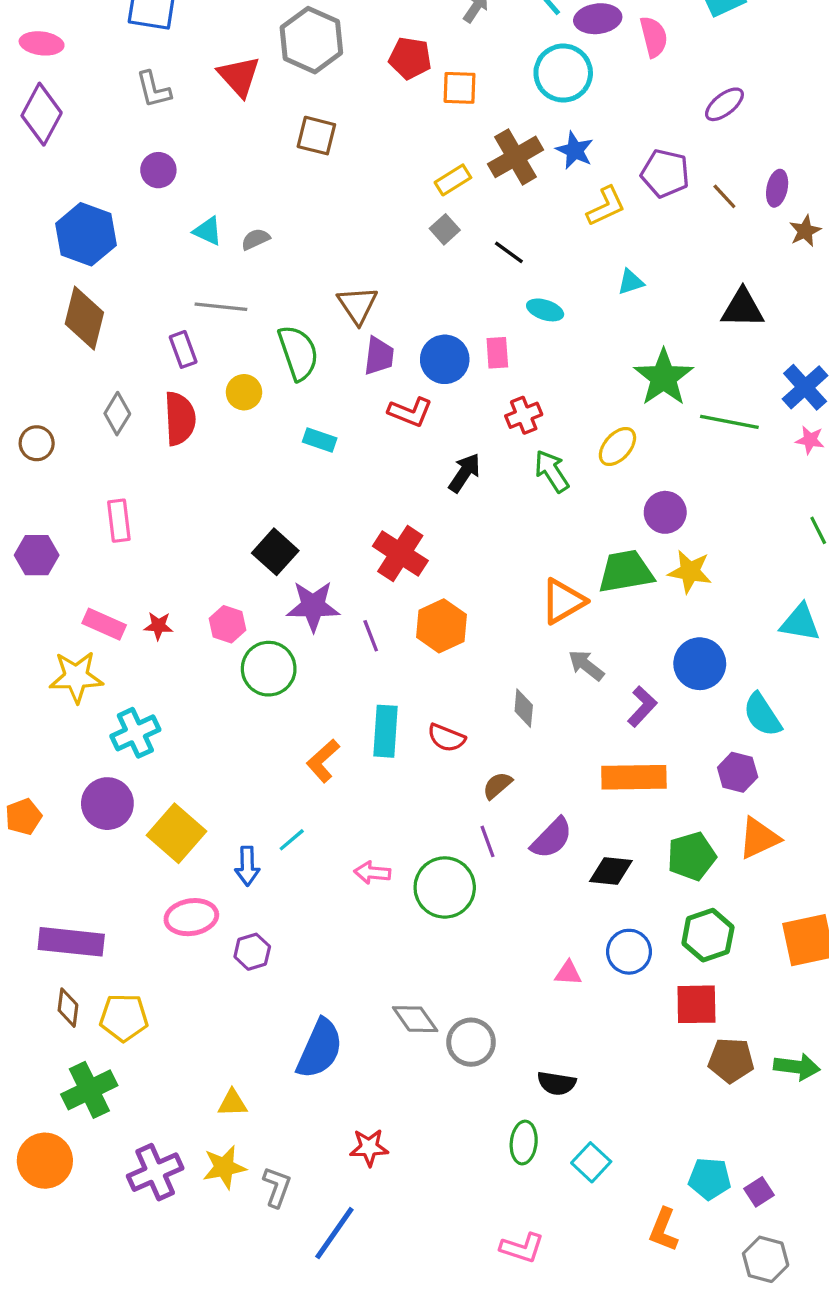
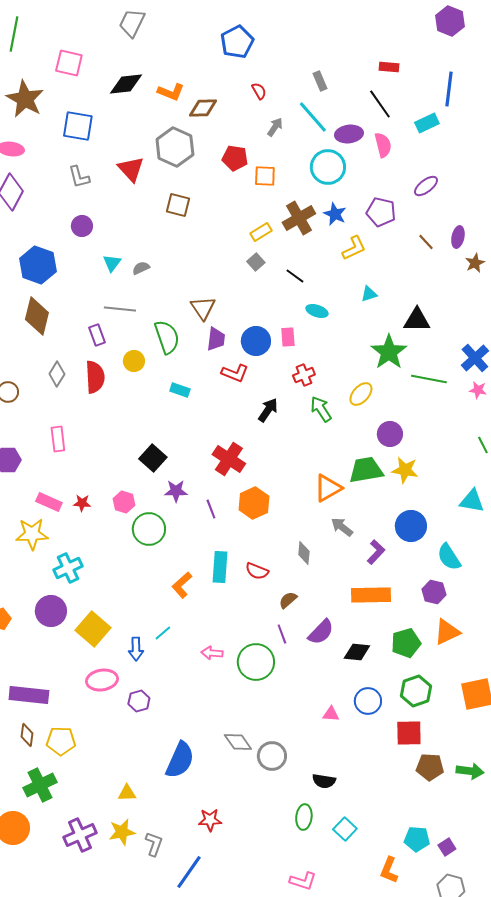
purple pentagon: (665, 173) -> (381, 212), moved
cyan triangle: (208, 231) -> (112, 263), turned 42
black triangle: (743, 308) -> (417, 320), moved
purple star: (313, 606) -> (176, 491), size x0.7

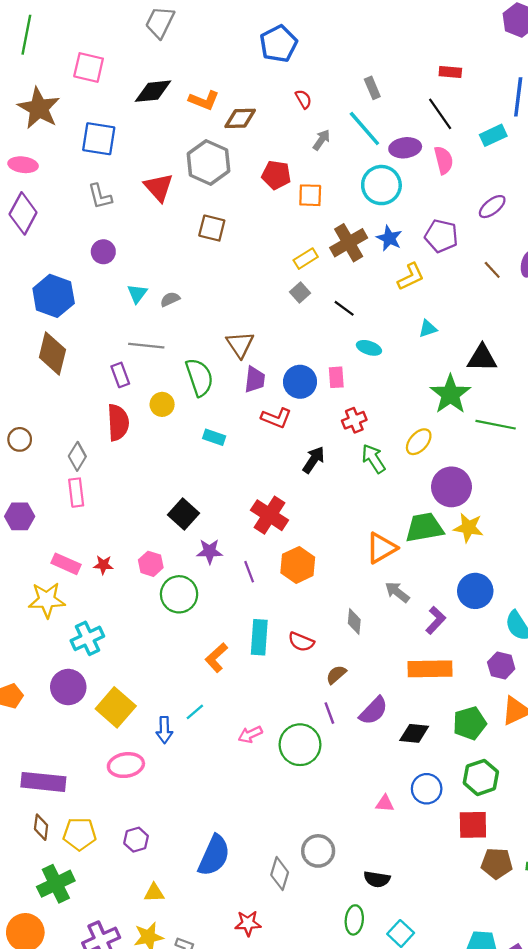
gray diamond: (57, 374) -> (77, 456), moved
purple circle: (390, 434) -> (451, 487), size x1.4
pink arrow: (212, 653) -> (250, 734), turned -30
purple hexagon: (139, 701) -> (136, 840), moved
gray diamond: (238, 742) -> (280, 874), moved, turned 52

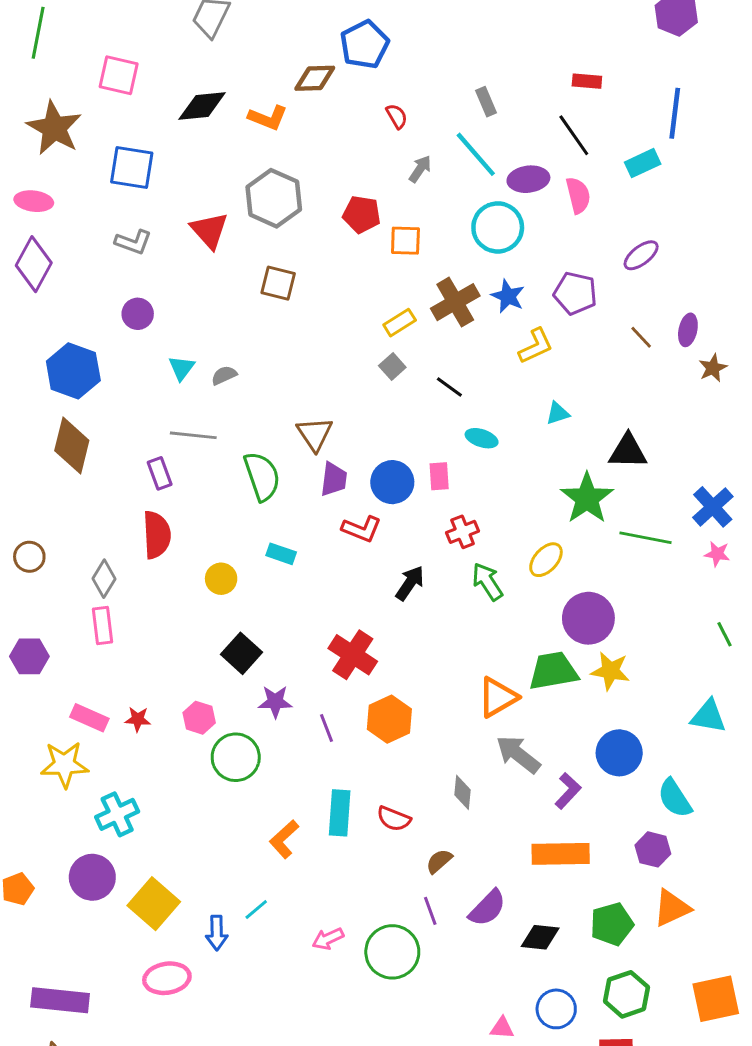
brown diamond: (240, 118) -> (315, 78), moved
gray L-shape: (100, 196) -> (133, 242), turned -56
yellow circle: (162, 404) -> (221, 579), moved
gray arrow: (397, 592) -> (518, 754), size x1.4

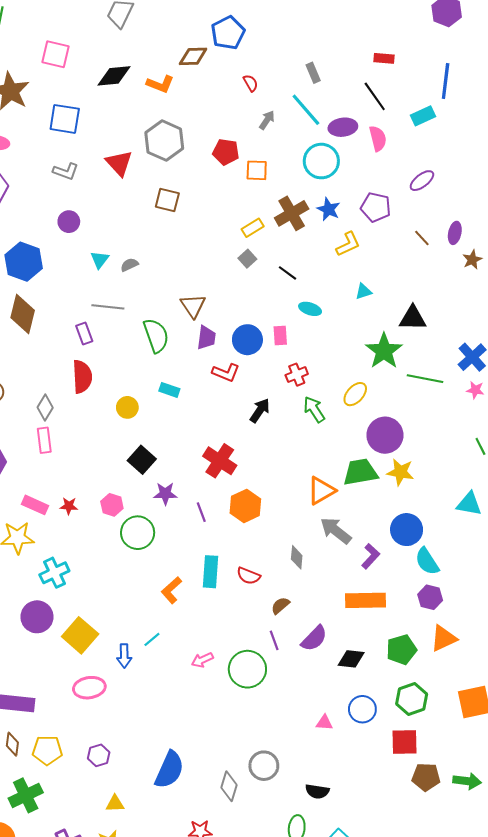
cyan semicircle: (675, 798) -> (427, 561), moved

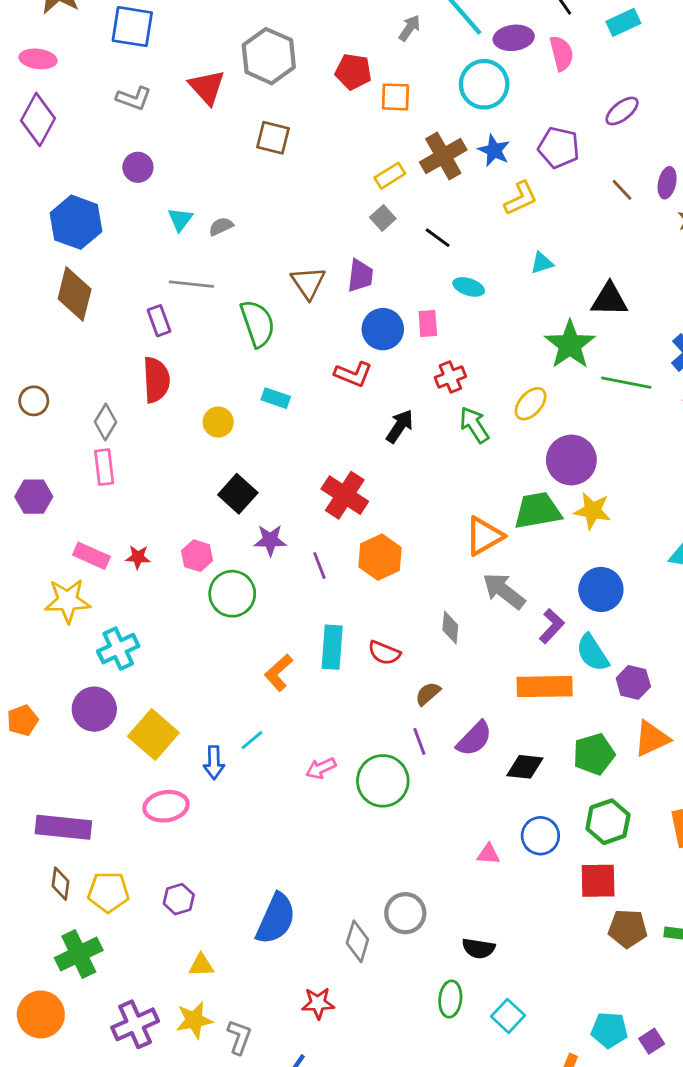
purple trapezoid: (206, 338) -> (360, 276), moved
cyan semicircle: (427, 561) -> (592, 653), moved

